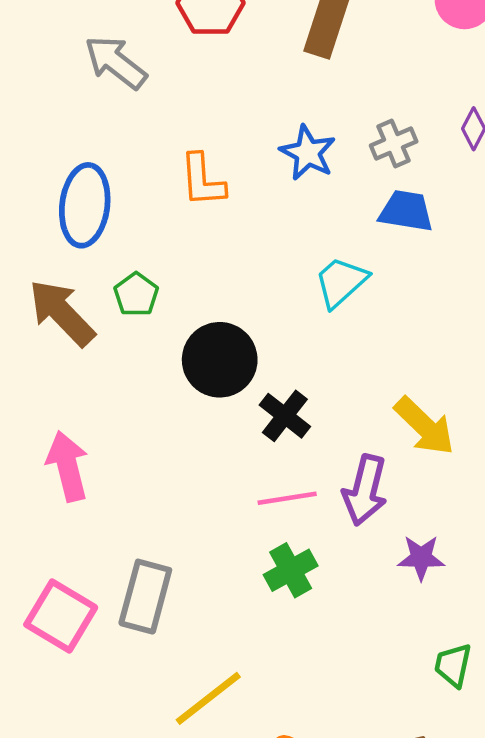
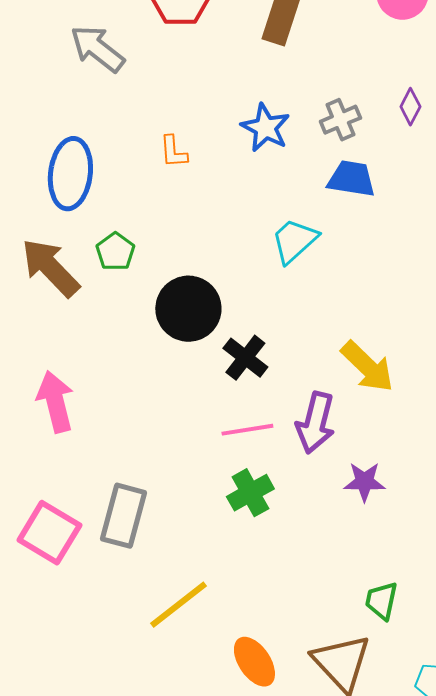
orange L-shape: (203, 180) -> (173, 152), size x0.7
green trapezoid: (453, 665) -> (381, 601), moved

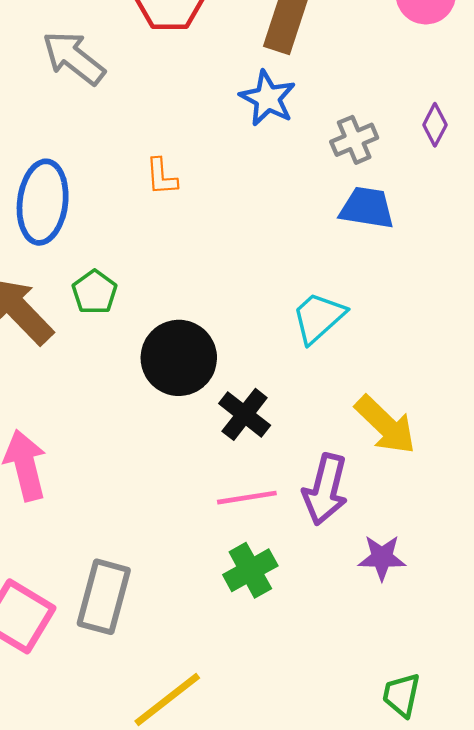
blue star: (265, 128) -> (268, 98), moved
cyan trapezoid: (294, 241) -> (318, 317), moved

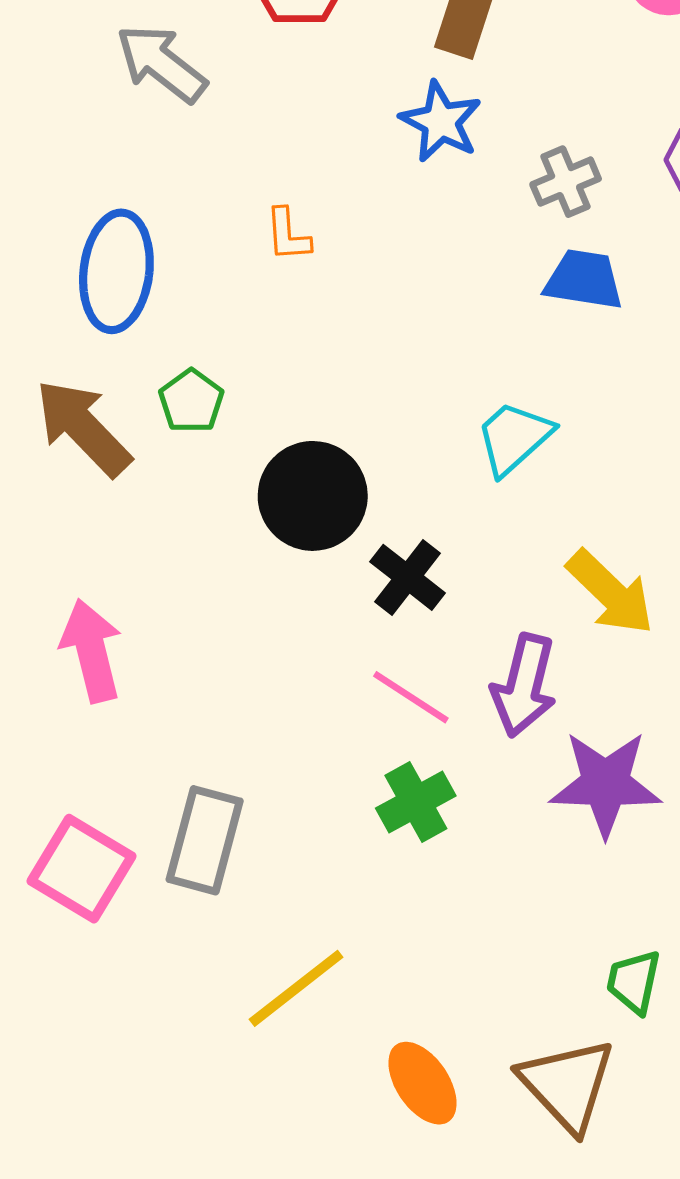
pink line: (247, 498) -> (411, 697), turned 42
purple star: (382, 558) -> (605, 784), size x1.6

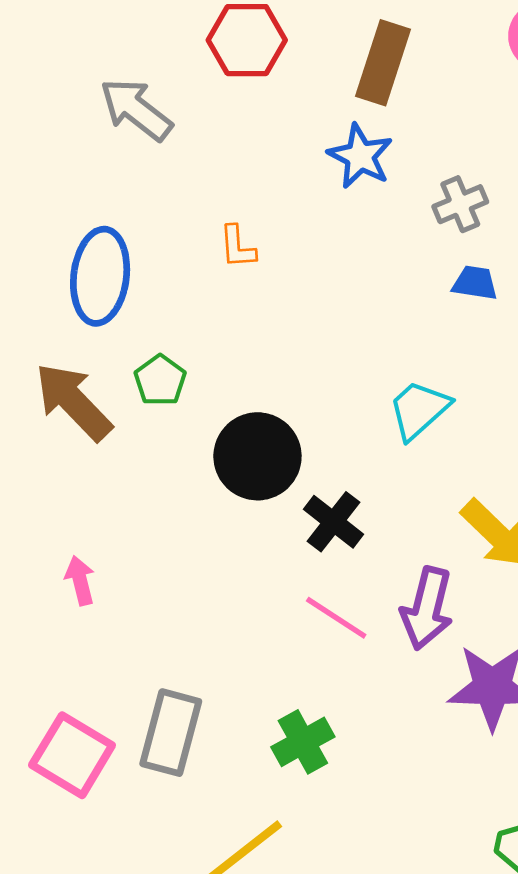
blue trapezoid: (584, 280) -> (475, 283), size x0.7
pink arrow: (91, 651) -> (80, 580), size x0.6
green cross: (416, 802) -> (303, 742), moved

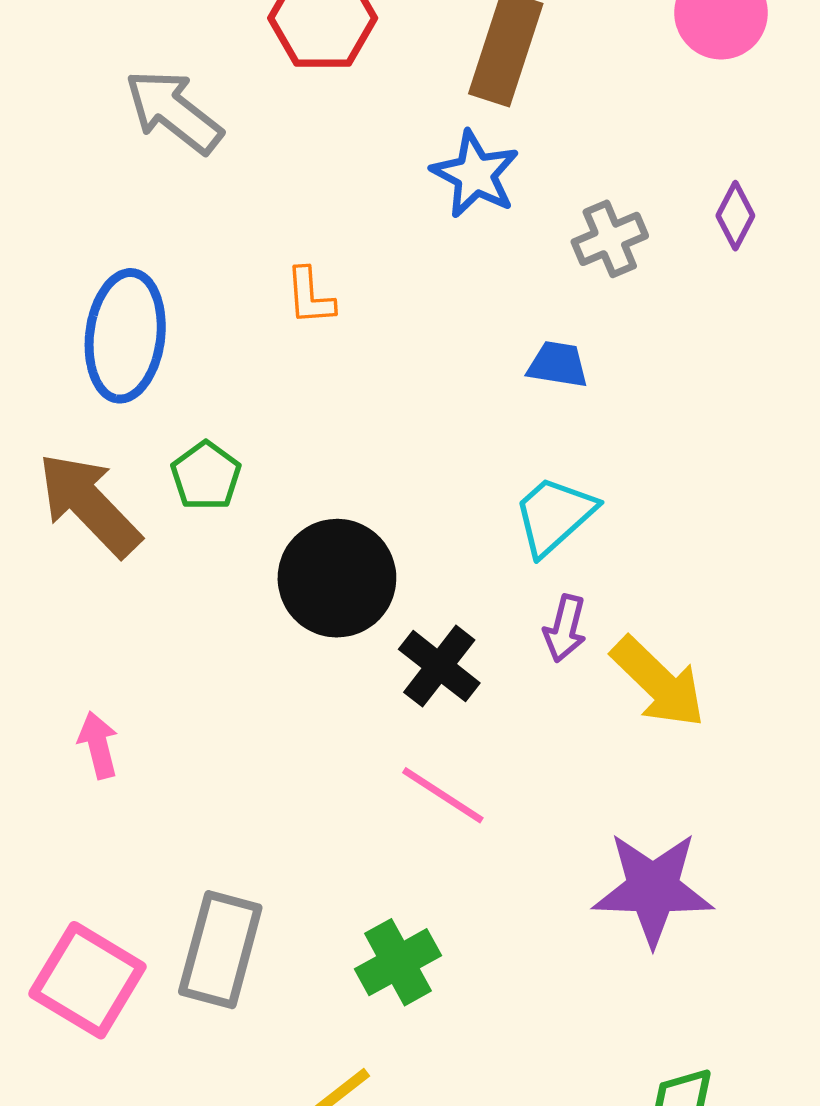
blue trapezoid: (475, 283) -> (558, 365), moved
purple arrow: (427, 608) -> (565, 628), moved, size x0.6

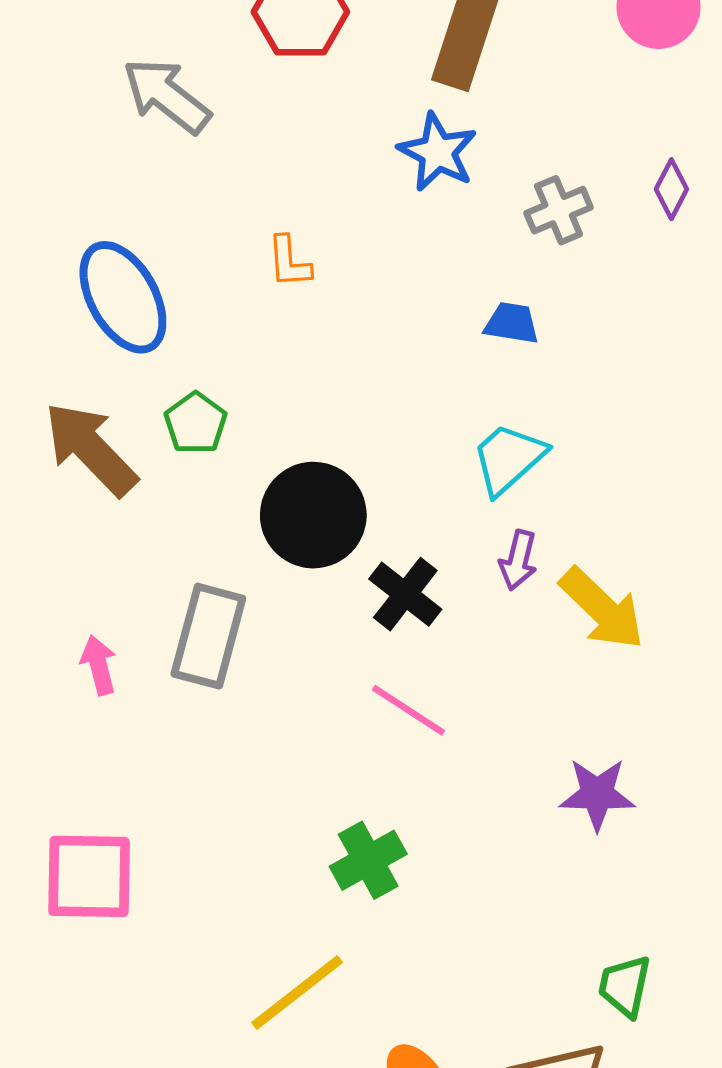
blue ellipse: (125, 336) -> (123, 297), turned -36
purple star: (653, 889) -> (597, 794), size x0.7
gray rectangle: (220, 950) -> (208, 636), moved
pink square: (87, 980) -> (89, 876), turned -30

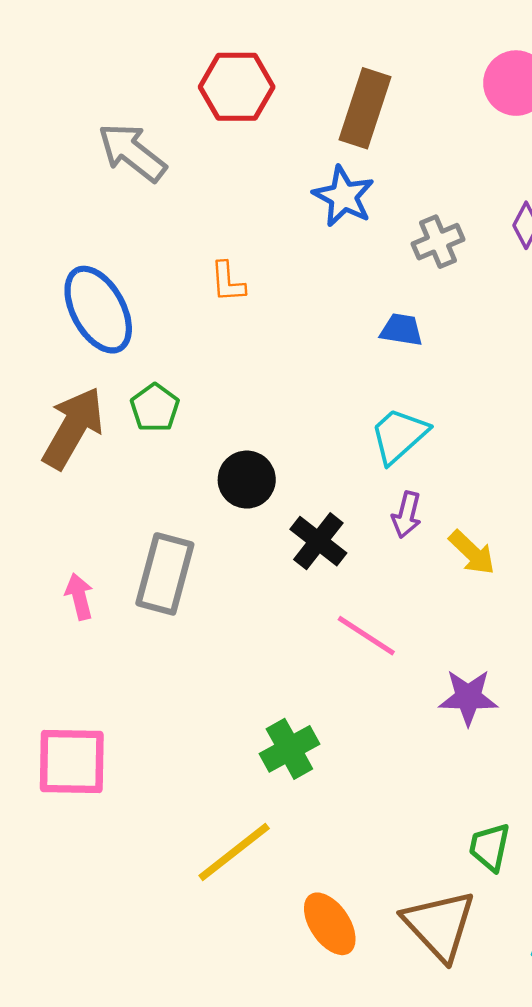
brown arrow: (91, 449) -> (73, 428), turned 74
black circle: (313, 515) -> (247, 480), size x0.7
yellow arrow: (602, 609) -> (472, 553), size x0.7
pink line: (408, 710) -> (366, 636), moved

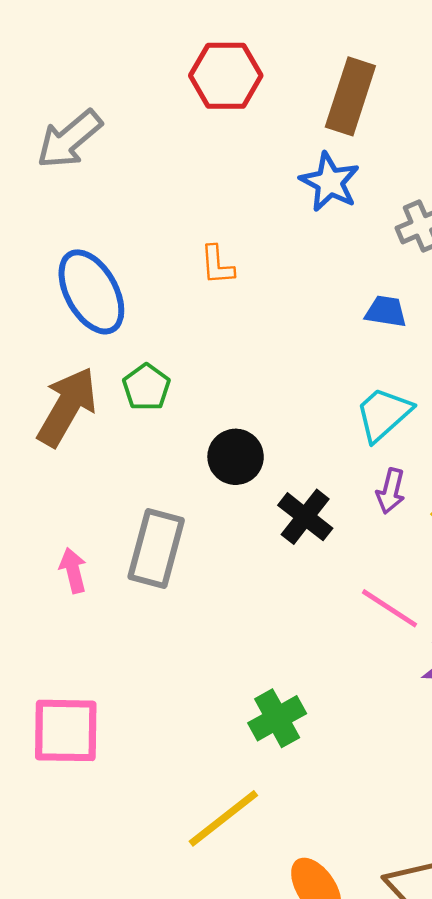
gray arrow: (132, 152) -> (69, 139), moved, turned -78
pink line: (366, 636) -> (389, 608), moved

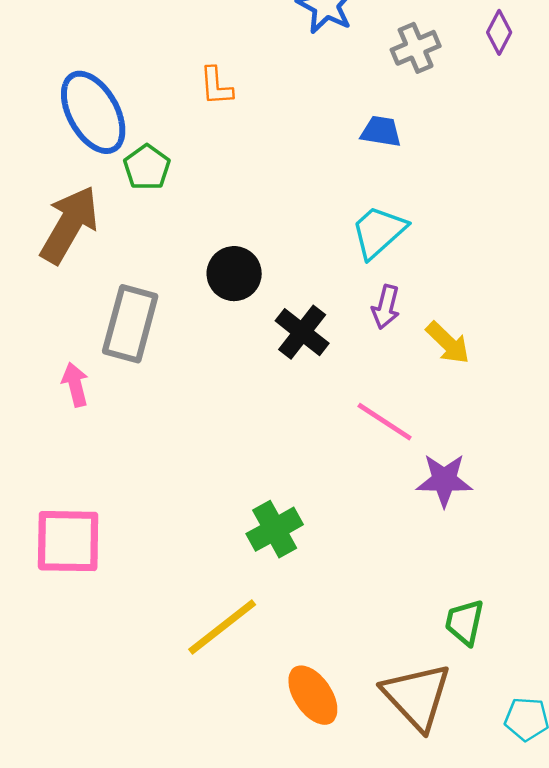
green pentagon: (146, 387) -> (147, 167), moved
gray rectangle: (156, 548) -> (130, 324), moved

